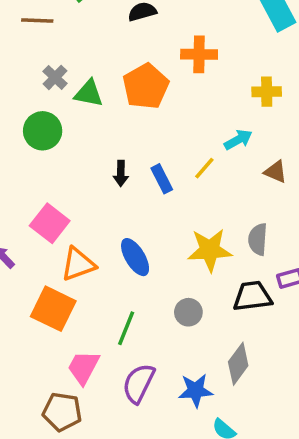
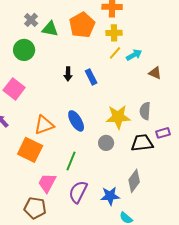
yellow cross: (267, 92) -> (114, 33), moved
yellow line: (204, 168) -> (115, 53), moved
pink square: (50, 223) -> (14, 89), moved
gray circle: (188, 312) -> (106, 143), moved

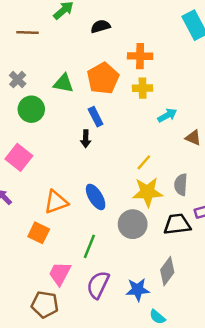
gray cross: (31, 20) -> (18, 80), moved
yellow line: (115, 53) -> (144, 162), moved
blue rectangle: (91, 77) -> (96, 117), moved
gray circle: (106, 143) -> (133, 224), size x1.5
orange square: (30, 150) -> (39, 233), size x0.7

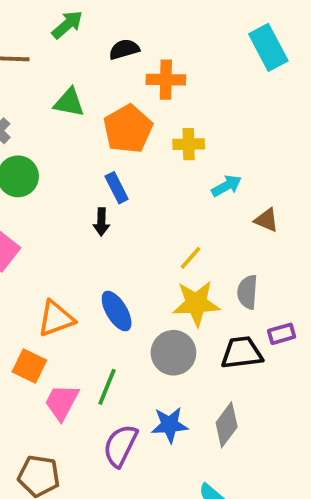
orange cross: (140, 56) -> (166, 80), moved
green triangle: (63, 83) -> (69, 102), moved
pink trapezoid: (60, 274) -> (62, 402), moved
blue star: (138, 290) -> (170, 425), moved

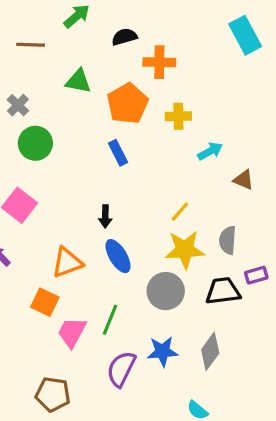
black arrow: (101, 222) -> (105, 216), moved

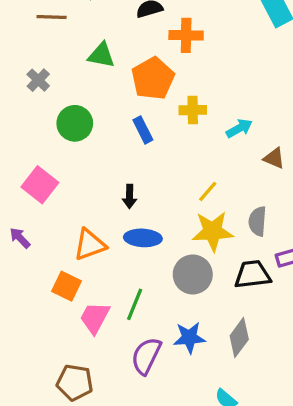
yellow cross: (178, 116) -> (193, 110), moved
green circle: (35, 143) -> (75, 123), moved
blue ellipse: (118, 256) -> (143, 238), turned -56

